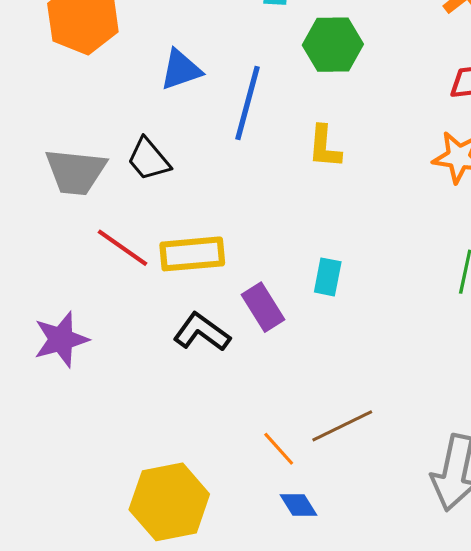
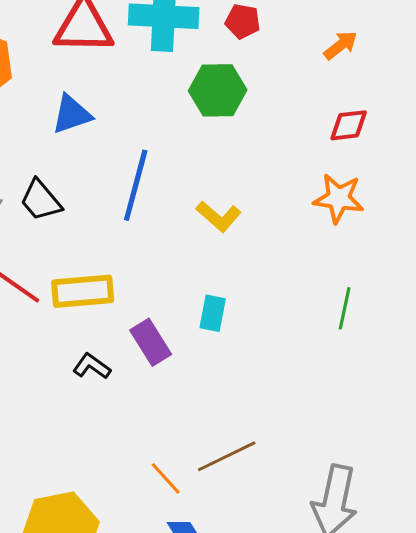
blue line: (247, 103) -> (136, 185), moved
yellow L-shape: (325, 147) -> (219, 216), moved, turned -54
black L-shape: (202, 332) -> (92, 366), size x0.7

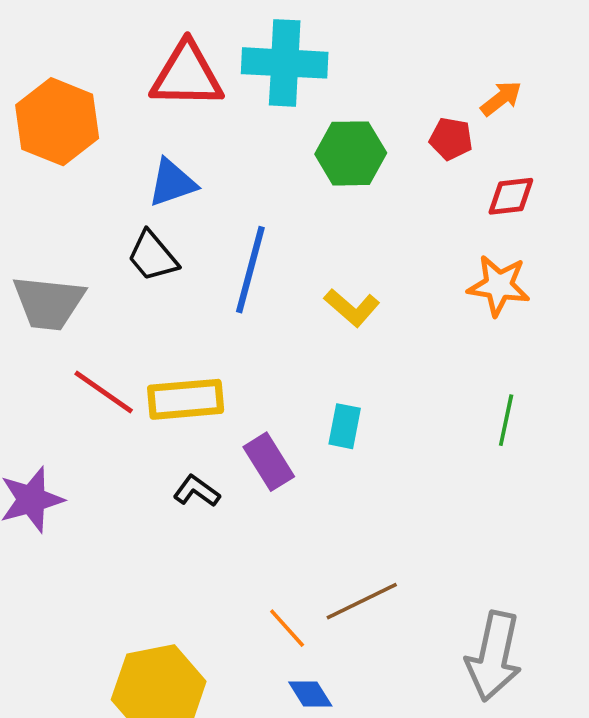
red pentagon: (243, 21) -> (451, 139), moved
black trapezoid: (41, 200) -> (153, 256), moved

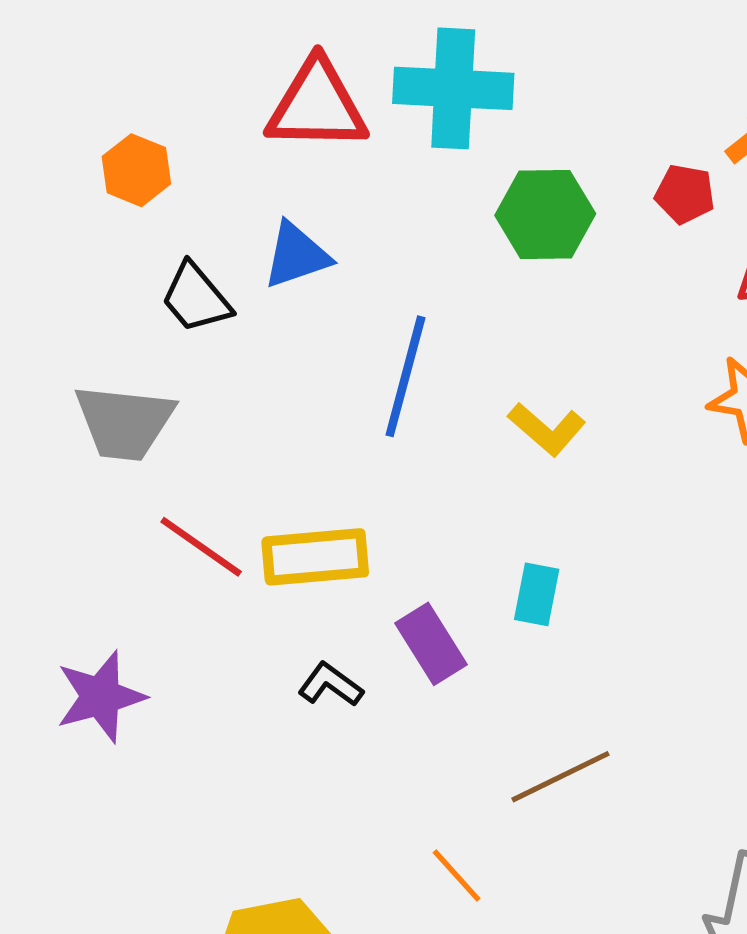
orange hexagon: (57, 122) -> (136, 170), size x0.6
black trapezoid: (153, 256) -> (196, 298), moved
brown line: (362, 601) -> (561, 777), moved

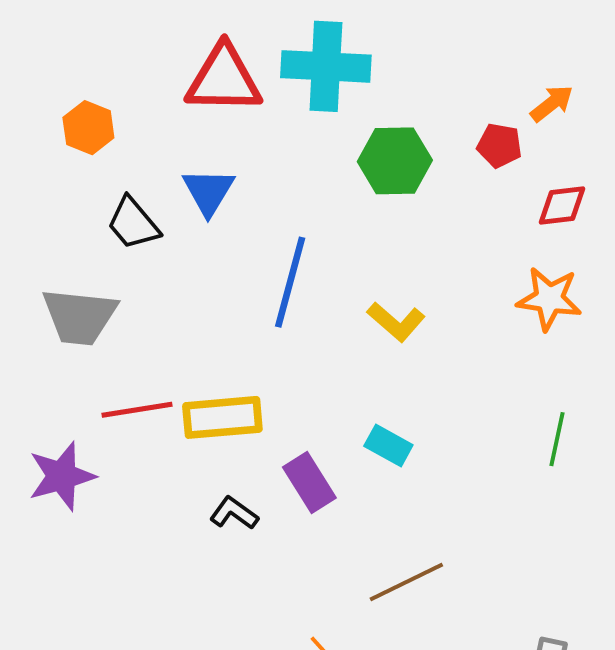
blue triangle: (296, 255) -> (208, 191), turned -40
red line: (201, 547) -> (137, 410), turned -44
cyan rectangle: (537, 594) -> (388, 446), turned -72
purple star: (101, 697) -> (62, 476), moved

